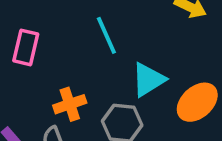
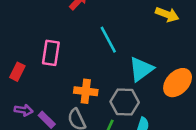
orange cross: (70, 104) -> (86, 91), turned 30

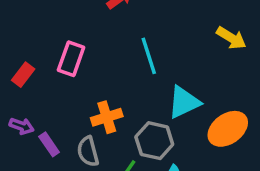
orange cross: (86, 91) -> (107, 117), turned -35

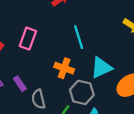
orange cross: (107, 117) -> (64, 68), moved, turned 36
purple rectangle: (49, 144) -> (20, 84), moved

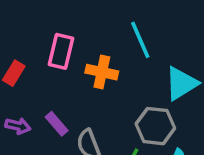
orange cross: (64, 68) -> (102, 72), moved

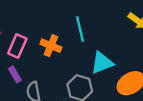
pink rectangle: (61, 51) -> (17, 46), moved

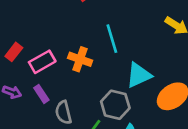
pink rectangle: (17, 46) -> (42, 62), turned 40

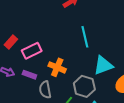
orange cross: (80, 59) -> (57, 67), moved
purple rectangle: (41, 94) -> (29, 75), turned -40

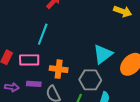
cyan line: (85, 37) -> (43, 34), moved, turned 50
pink rectangle: (32, 51) -> (29, 60), turned 42

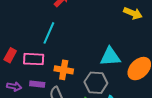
cyan triangle: (103, 54) -> (110, 57), turned 30

